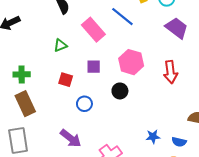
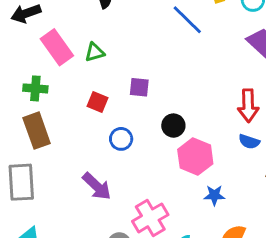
pink rectangle: (93, 30) -> (57, 47), moved
pink hexagon: (131, 62) -> (195, 157), moved
blue semicircle: (179, 142) -> (249, 142), moved

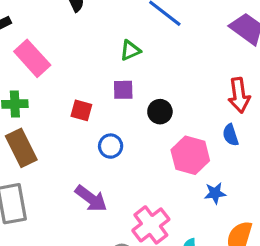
green triangle: (95, 52) -> (130, 50), moved
black circle: (173, 126) -> (160, 112), moved
blue semicircle: (249, 142) -> (231, 135), moved, turned 60

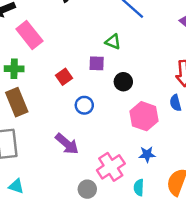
green triangle: (130, 50) -> (113, 42), moved, turned 42
red square: (81, 110) -> (64, 77), turned 35
blue star: (215, 193) -> (147, 154), moved

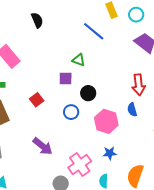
red square: (64, 77) -> (37, 100), moved
blue circle: (84, 105) -> (71, 112), moved

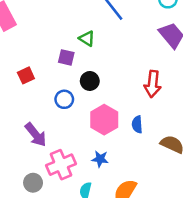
blue semicircle: (132, 110) -> (137, 124), moved
purple arrow: (43, 146) -> (36, 135), moved

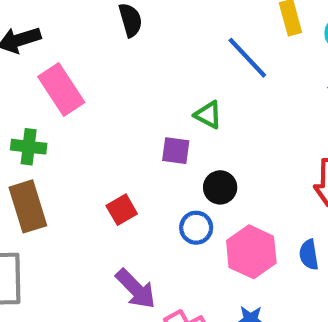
red square: (26, 75) -> (122, 210), moved
blue circle: (64, 99) -> (196, 228), moved

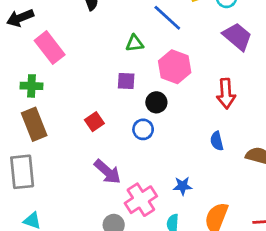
green triangle: (208, 115) -> (135, 43), moved, turned -30
pink hexagon: (251, 252) -> (175, 67), moved

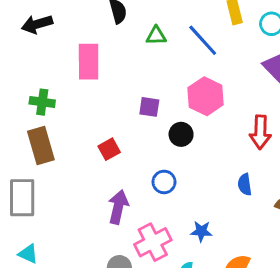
green triangle: (135, 43) -> (156, 36), moved
pink rectangle: (50, 48) -> (89, 62), moved, turned 32
blue circle: (143, 129) -> (164, 182), moved
purple arrow: (107, 172) -> (118, 207), turned -124

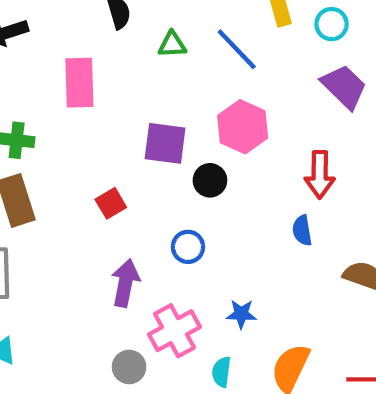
purple square: (149, 107) -> (165, 143), size x1.5
blue semicircle: (245, 185) -> (302, 230), moved

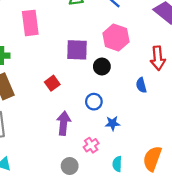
blue semicircle: (302, 230) -> (141, 85), moved
blue star: (241, 314) -> (112, 123), moved
pink cross: (174, 331) -> (91, 145), size x0.6

